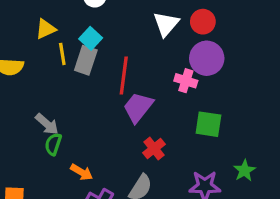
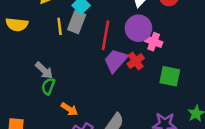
yellow line: (62, 54) -> (60, 26), moved
purple circle: (207, 58) -> (138, 28), moved
red cross: (154, 148) -> (136, 61), moved

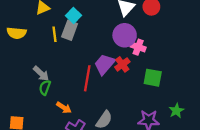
red line: (105, 35) -> (87, 78), moved

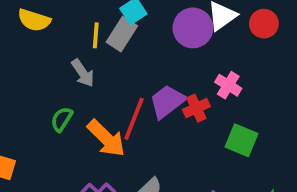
purple circle: (125, 35) -> (193, 28), moved
gray arrow: (41, 74) -> (83, 73), moved
orange arrow: (64, 108) -> (106, 138), moved, size x1.6

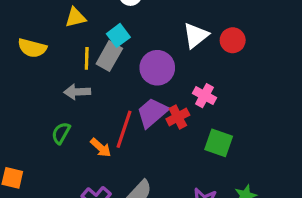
purple circle: (193, 28) -> (157, 68), moved
gray arrow: (83, 73) -> (77, 92), turned 125
orange arrow: (106, 138) -> (101, 148), size x0.6

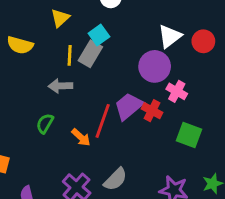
yellow triangle: (75, 18) -> (60, 18), turned -30
purple circle: (157, 68) -> (155, 66), moved
red cross: (178, 117) -> (152, 111), turned -36

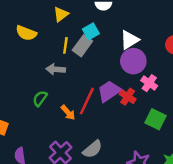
white triangle: (170, 36) -> (129, 40), moved

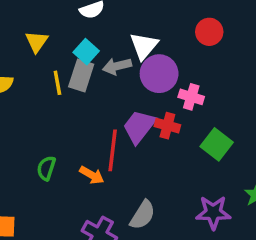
gray arrow: (56, 69) -> (117, 66), moved
green square: (156, 119) -> (217, 144), turned 30

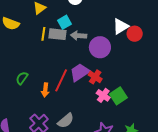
white triangle: (144, 46) -> (121, 26), moved
gray rectangle: (81, 75) -> (57, 34), turned 60
pink cross: (191, 97) -> (103, 95), moved
orange arrow: (92, 175) -> (45, 90), turned 48

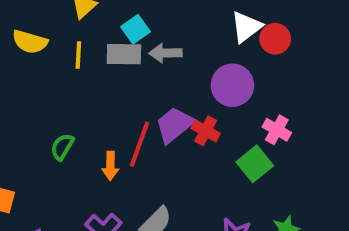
yellow line: (43, 34) -> (78, 55), moved
purple circle: (100, 47) -> (232, 85), moved
pink cross: (103, 95) -> (277, 130), moved

